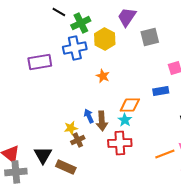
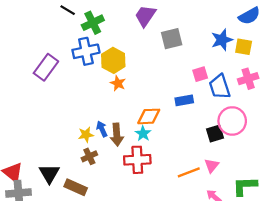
yellow hexagon: (105, 39) -> (113, 60), moved
purple rectangle: (40, 62) -> (46, 67), turned -45
yellow star: (71, 128) -> (86, 135), moved

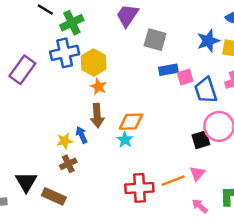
gray square: (172, 39) -> (155, 40), turned 30
blue rectangle: (184, 100) -> (168, 70), moved
brown arrow: (117, 135) -> (97, 116), moved
red cross: (137, 160) -> (139, 188), moved

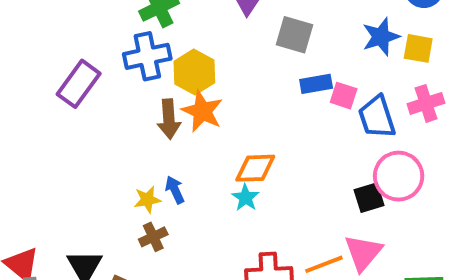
pink square: (185, 77) -> (344, 96), turned 35
orange star: (98, 87) -> (202, 111), size x1.5
brown arrow: (97, 116) -> (169, 119), moved
pink triangle: (197, 173) -> (363, 253), size x1.5

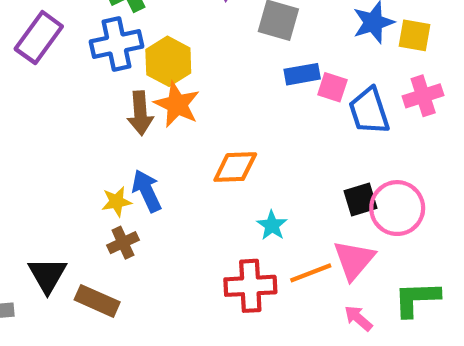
purple rectangle: (79, 84) -> (39, 38), moved
pink circle: (399, 176) -> (397, 208), moved
blue arrow: (175, 190) -> (147, 191), size x1.4
cyan star: (245, 198) -> (272, 225), moved

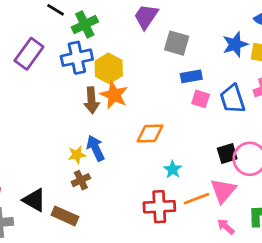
pink square: (332, 87) -> (201, 99), moved
black triangle: (47, 275) -> (34, 200), turned -30

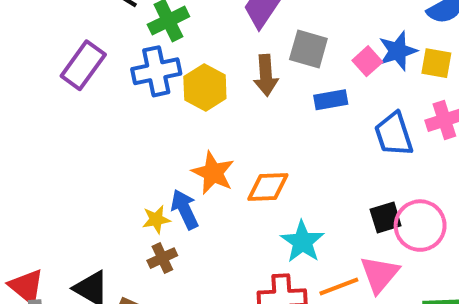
orange star: (114, 95) -> (213, 173), moved
pink square: (201, 99) -> (367, 61), moved, turned 30
brown arrow: (91, 100) -> (266, 75), moved
cyan star: (173, 169) -> (302, 242), size x1.5

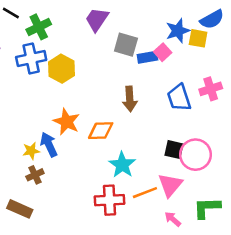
blue star: (398, 51) -> (178, 31), moved
yellow square: (436, 63) -> (198, 38), moved
brown arrow: (266, 75) -> (130, 99), moved
blue rectangle: (331, 100) -> (147, 57), moved
black square: (386, 217) -> (174, 150), turned 30

